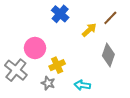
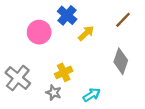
yellow arrow: (89, 30) -> (86, 33), moved
pink circle: (35, 48) -> (39, 32), moved
cyan arrow: (82, 85) -> (92, 95), turned 140

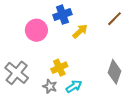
blue cross: (67, 15) -> (62, 15), turned 30
gray diamond: (121, 61) -> (114, 72), moved
cyan arrow: (92, 95) -> (74, 86), moved

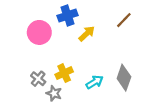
gray cross: (17, 73) -> (38, 79), moved, size x0.6
cyan arrow: (74, 86) -> (95, 82), moved

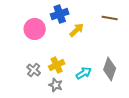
brown line: (124, 20) -> (110, 18), turned 56
gray star: (54, 93) -> (56, 85), moved

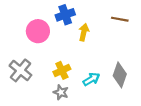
yellow arrow: (77, 30) -> (84, 32), turned -35
gray cross: (34, 70) -> (20, 70), moved, size x1.5

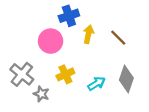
brown line: (120, 19) -> (118, 38), moved, turned 35
pink circle: (38, 31) -> (51, 41), moved
gray star: (61, 92) -> (41, 94), moved

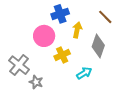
brown line: (118, 38) -> (105, 17), moved
yellow cross: (65, 74) -> (62, 55), moved
gray diamond: (126, 79) -> (98, 46), moved

